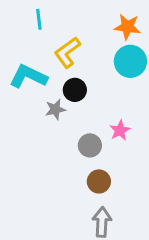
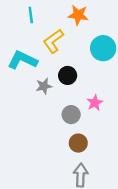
orange star: (127, 27) -> (78, 15), moved
black circle: (75, 90) -> (68, 75), moved

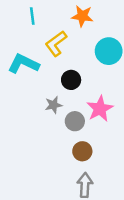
gray star: (44, 86) -> (54, 105), moved
pink star: (95, 103) -> (100, 109), size x1.5

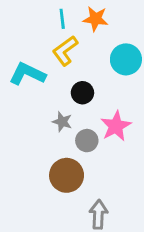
cyan line: (32, 16) -> (62, 19), moved
gray star: (54, 105) -> (62, 122), turned 30
brown circle: (82, 151) -> (67, 175), moved, size x1.5

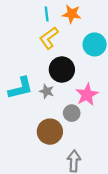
cyan L-shape: (27, 74) -> (20, 88), moved, turned 140
black circle: (82, 93) -> (62, 70), size x1.5
gray circle: (87, 141) -> (72, 113), moved

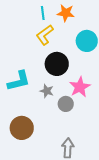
gray star: (47, 91) -> (47, 91), moved
brown circle: (50, 132) -> (22, 128), moved

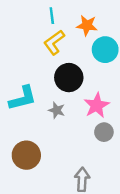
orange star: (66, 13) -> (87, 25), moved
gray circle: (66, 104) -> (104, 132), moved

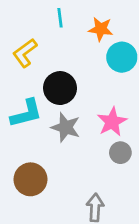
yellow L-shape: (54, 42) -> (25, 53), moved
black circle: (69, 78) -> (60, 88), moved
gray star: (57, 110) -> (66, 127), size x1.5

